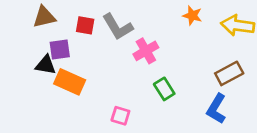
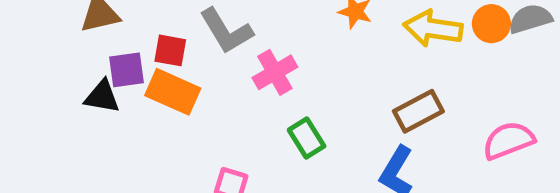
red square: (85, 25) -> (170, 50), moved
orange rectangle: (70, 82) -> (173, 92), moved

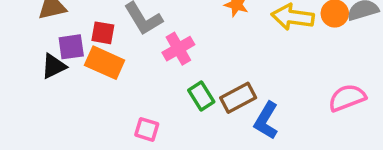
black triangle: (102, 97) -> (54, 66), turned -36
brown rectangle: (418, 111) -> (238, 98), moved

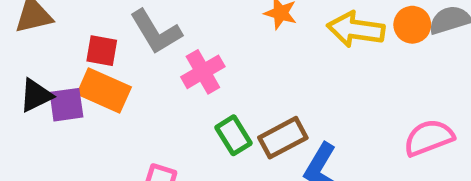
purple square: (71, 47) -> (66, 105), moved

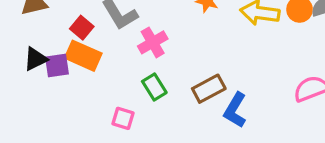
red square: (102, 51) -> (82, 28), turned 30
green rectangle: (233, 135) -> (154, 87), moved

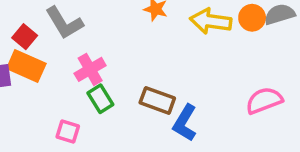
pink cross: (153, 42) -> (90, 69), moved
brown rectangle: (209, 89) -> (157, 100), turned 48

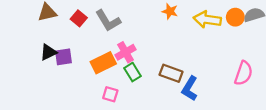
red square: (25, 37) -> (79, 18), moved
orange rectangle: (26, 66) -> (103, 63), moved, turned -50
pink semicircle: (264, 100) -> (243, 73), turned 130

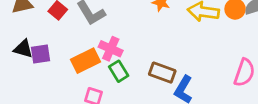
black triangle: (48, 52) -> (23, 49), turned 42
pink cross: (125, 52) -> (111, 49), turned -36

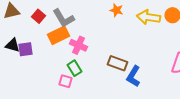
orange rectangle: (86, 61) -> (58, 35), moved
green rectangle: (119, 71) -> (74, 68), moved

